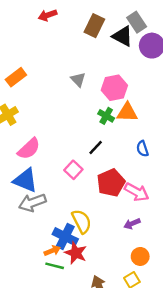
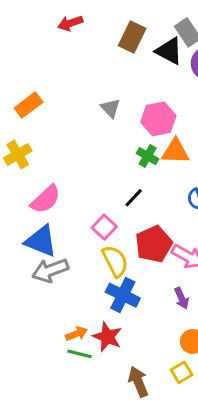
yellow semicircle: (82, 221) -> (115, 261), moved
purple arrow: (132, 224) -> (182, 298), turned -91
blue cross: (65, 237) -> (123, 295), moved

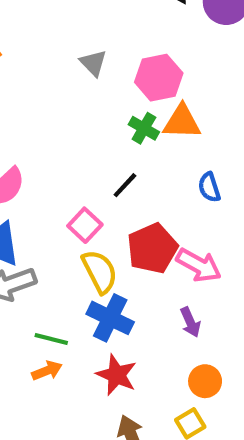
red star: (107, 337) -> (117, 375), moved
green line: (80, 354) -> (51, 339), moved

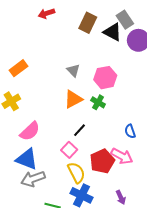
orange triangle: (182, 122) -> (73, 99), moved, turned -30
black line: (125, 185) -> (79, 130), moved
pink arrow: (199, 265) -> (122, 156), moved

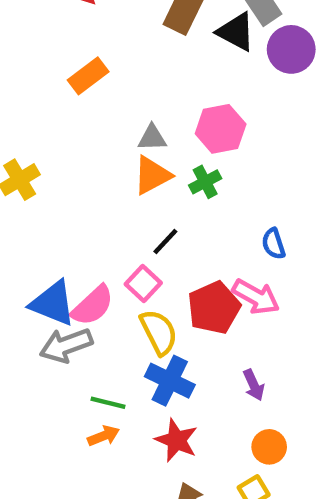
orange rectangle: (18, 68) -> (88, 76), moved
gray triangle: (73, 70) -> (152, 138), moved, turned -48
green cross: (98, 102) -> (205, 182), turned 32
pink semicircle: (30, 131) -> (93, 306), moved

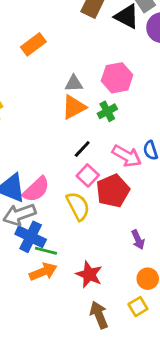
pink square: (143, 283) -> (88, 175), moved
pink arrow: (256, 297) -> (127, 156), moved
blue cross: (170, 381) -> (31, 237), moved
orange arrow: (104, 436) -> (43, 272), size x1.4

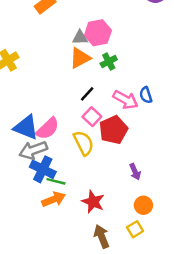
pink hexagon: (117, 78) -> (98, 33), moved

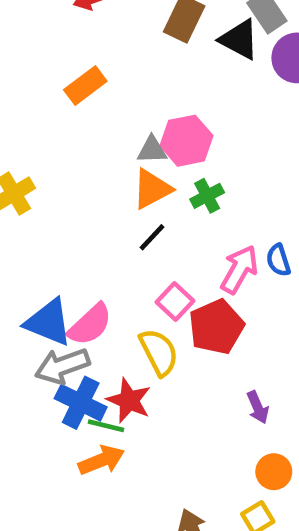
black line: (87, 94) -> (152, 237), moved
pink arrow: (125, 100) -> (239, 269), turned -90
red star: (93, 202) -> (129, 400), moved

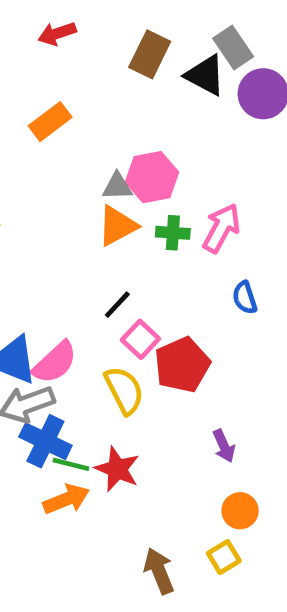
green cross: (207, 196) -> (173, 233), turned 32
black line: (152, 237) -> (117, 305), moved
pink arrow: (239, 269) -> (221, 228), moved
red star: (129, 400) -> (117, 469), moved

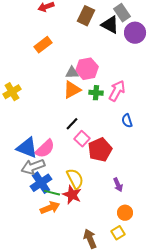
yellow semicircle: (124, 390) -> (75, 179), moved
blue cross: (45, 441) -> (41, 183), turned 30

